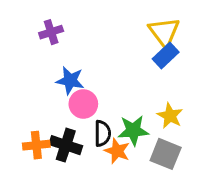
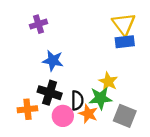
blue rectangle: (166, 56) -> (125, 42), turned 36
pink circle: (83, 104) -> (63, 116), moved
yellow star: (170, 116) -> (108, 82), moved
black cross: (66, 145) -> (50, 93), moved

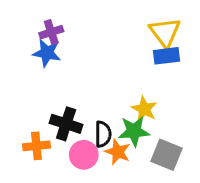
blue star: (53, 61) -> (47, 53), moved

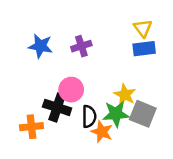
purple cross: (51, 32) -> (81, 46), moved
yellow triangle: (165, 32) -> (143, 28), size x0.7
pink circle: (84, 155) -> (71, 90), moved
gray square: (166, 155) -> (143, 114), moved

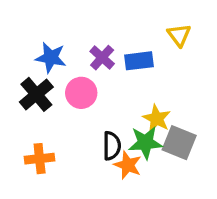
purple cross: (81, 46) -> (102, 58), turned -30
blue rectangle: (144, 49) -> (139, 61), moved
pink circle: (71, 90) -> (81, 93), moved
black cross: (57, 107) -> (36, 94), moved, turned 32

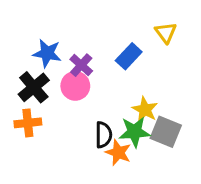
purple cross: (102, 58) -> (81, 65), moved
blue rectangle: (139, 61) -> (129, 56), turned -40
orange cross: (40, 159) -> (28, 123), moved

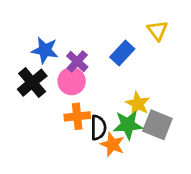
orange cross: (28, 123) -> (77, 116), moved

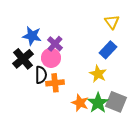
blue rectangle: (122, 53) -> (108, 50), moved
green star: (128, 125) -> (98, 103), moved, turned -30
gray square: (157, 125) -> (116, 102), moved
black semicircle: (98, 128) -> (41, 75), moved

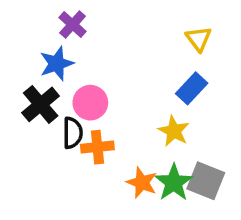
blue star: (32, 36) -> (57, 64), turned -30
purple cross: (55, 44) -> (73, 24), moved

